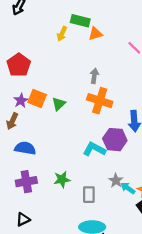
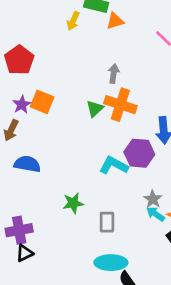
green triangle: (59, 104) -> (95, 109), moved
gray star: (116, 181) -> (153, 199), moved
purple cross: (26, 182) -> (19, 230), moved

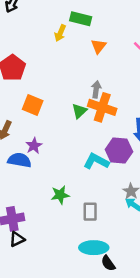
orange triangle: (115, 21) -> (99, 46), moved, turned -35
gray arrow: (114, 74) -> (96, 89), moved
purple star: (22, 105) -> (34, 146), moved

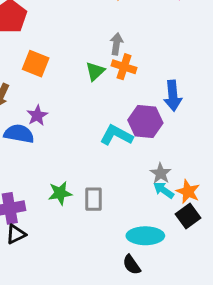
orange cross: (102, 107) -> (124, 67), size x0.7
green star: (60, 195) -> (60, 193), moved
gray rectangle: (90, 212) -> (94, 199), moved
cyan ellipse: (94, 248) -> (145, 236), moved

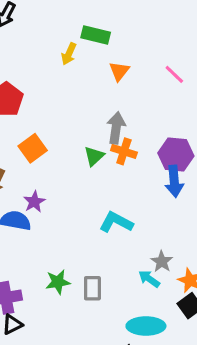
gray arrow: (116, 44) -> (116, 128), size x1.4
orange square: (36, 64) -> (33, 148), turned 32
purple hexagon: (145, 122) -> (176, 155), moved
cyan arrow: (164, 190) -> (149, 279), moved

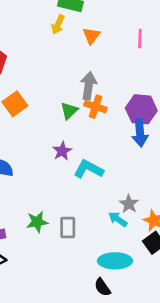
yellow arrow: (69, 54) -> (58, 25), moved
pink line: (174, 74) -> (140, 38), turned 48
purple star: (34, 202) -> (62, 151), moved

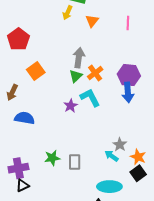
gray arrow: (89, 86) -> (79, 58), moved
orange cross: (95, 107) -> (95, 73), turned 35
cyan L-shape: (89, 169) -> (90, 98), moved, turned 35

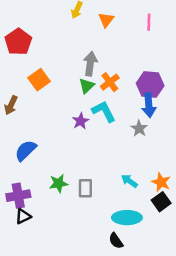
blue semicircle: (25, 118) -> (26, 150), moved, turned -54
gray star: (120, 145) -> (139, 128), moved

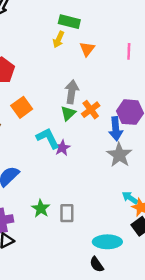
blue arrow: (149, 105) -> (116, 129), moved
cyan L-shape: (104, 111) -> (48, 138), moved
gray star: (139, 128) -> (119, 155), size x1.5
cyan arrow: (129, 181) -> (130, 198), moved
green star: (59, 183) -> (41, 208), turned -30

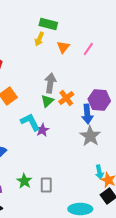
pink line: (129, 51) -> (88, 49), moved, turned 32
cyan arrow: (130, 198) -> (99, 172), turned -136

